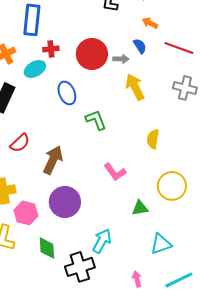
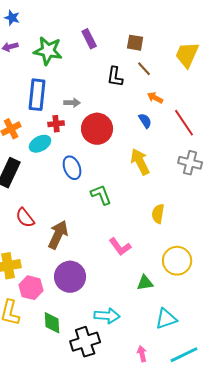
red line: (179, 48) -> (184, 123), turned 36
gray arrow: (121, 59) -> (72, 103), moved
red semicircle: (20, 143) -> (25, 218), turned 95
cyan arrow: (102, 241) -> (107, 316), turned 65

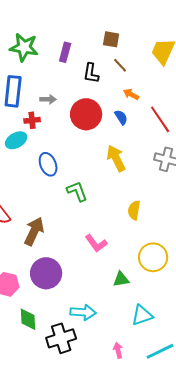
purple rectangle: (89, 39) -> (65, 52), moved, turned 42
red circle: (97, 129) -> (86, 114), moved

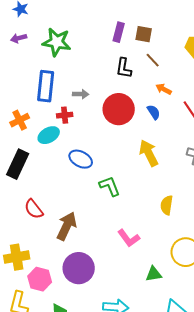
purple rectangle: (65, 52) -> (119, 32), moved
blue ellipse: (48, 164) -> (81, 159), turned -40

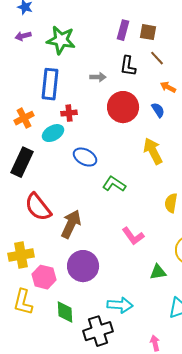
gray arrow: (81, 94) -> (98, 77), moved
green L-shape: (110, 186) -> (114, 184), turned -35
red semicircle: (34, 209) -> (38, 207), size x1.4

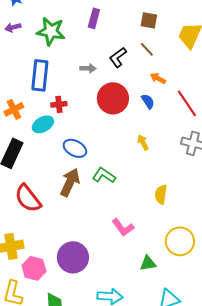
purple rectangle: (123, 30) -> (94, 18), moved
brown square: (148, 32) -> (149, 20), moved
black L-shape: (128, 66) -> (118, 57), turned 45
yellow arrow: (153, 151) -> (143, 142), size x0.6
brown arrow: (71, 224) -> (70, 182), moved

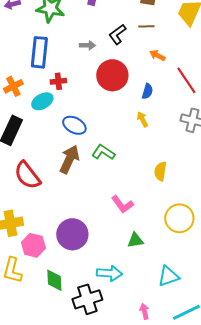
brown line: (147, 49) -> (146, 26), turned -49
blue semicircle: (148, 101) -> (147, 91), moved, turned 49
green triangle: (148, 263) -> (135, 240), moved

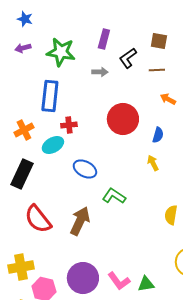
black L-shape: (117, 34) -> (128, 58), moved
gray arrow: (87, 45) -> (100, 72), moved
brown arrow: (69, 159) -> (80, 221), moved
pink L-shape: (122, 204) -> (119, 281), moved

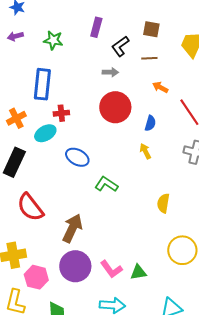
green star: (61, 52) -> (53, 40), size x0.7
gray arrow: (100, 72) -> (110, 72), moved
brown arrow: (80, 221) -> (72, 228), moved

